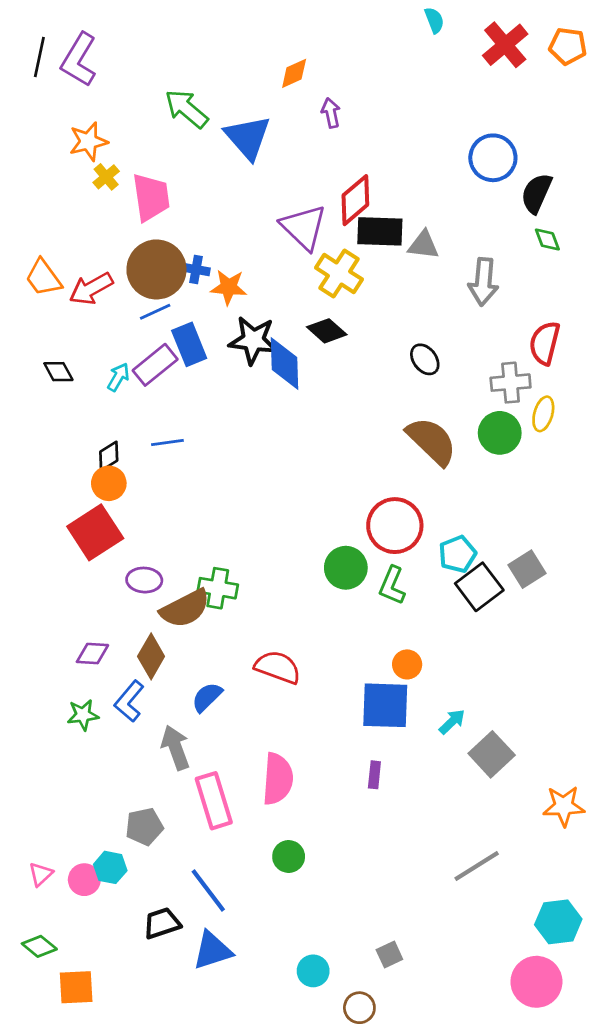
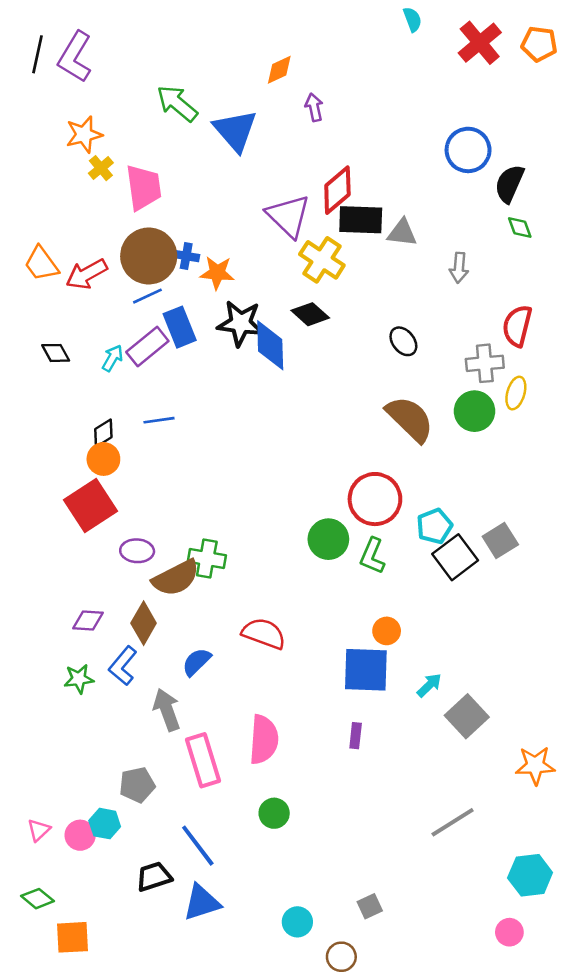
gray arrow: (483, 282) -> (459, 268), size x0.7
pink circle: (536, 982) -> (509, 932), size x0.6

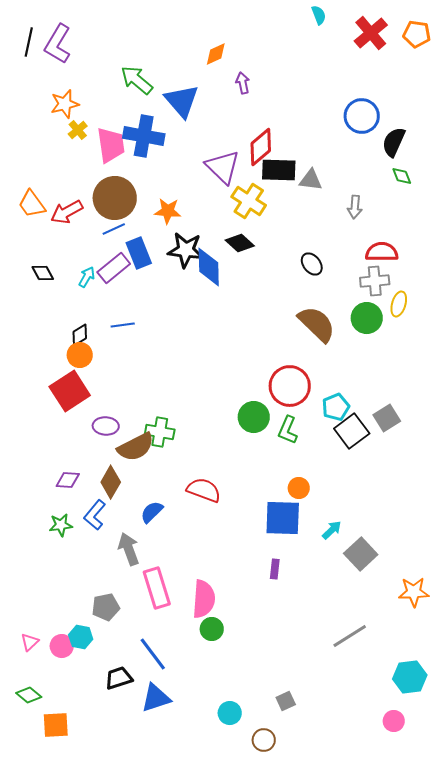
blue cross: (186, 256) -> (144, 136), moved, size x2.0
red semicircle: (517, 326) -> (382, 252), moved, turned 76
pink semicircle: (264, 740) -> (204, 599), moved

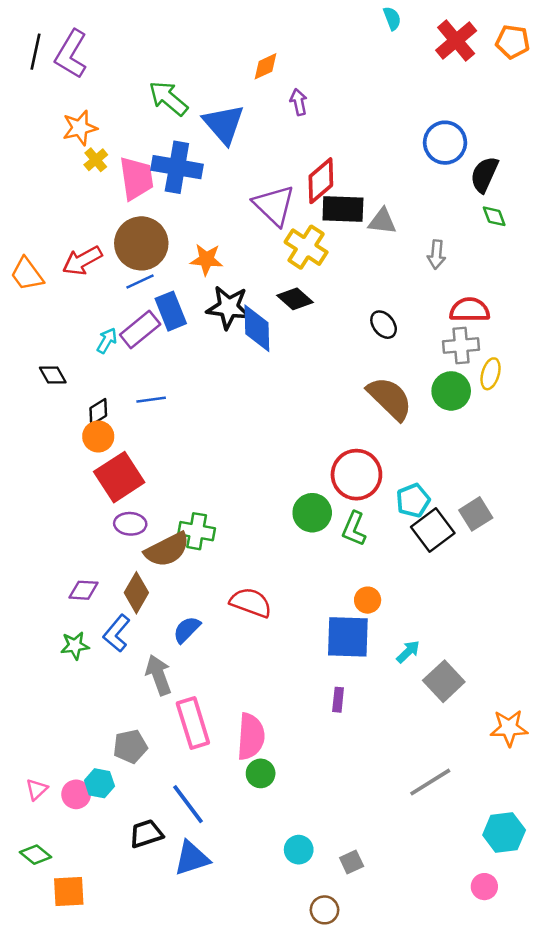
orange trapezoid: (32, 204) -> (27, 274), moved
black diamond: (43, 273) -> (53, 375), moved
red square: (70, 391) -> (119, 477), moved
cyan circle: (230, 713) -> (299, 850), moved

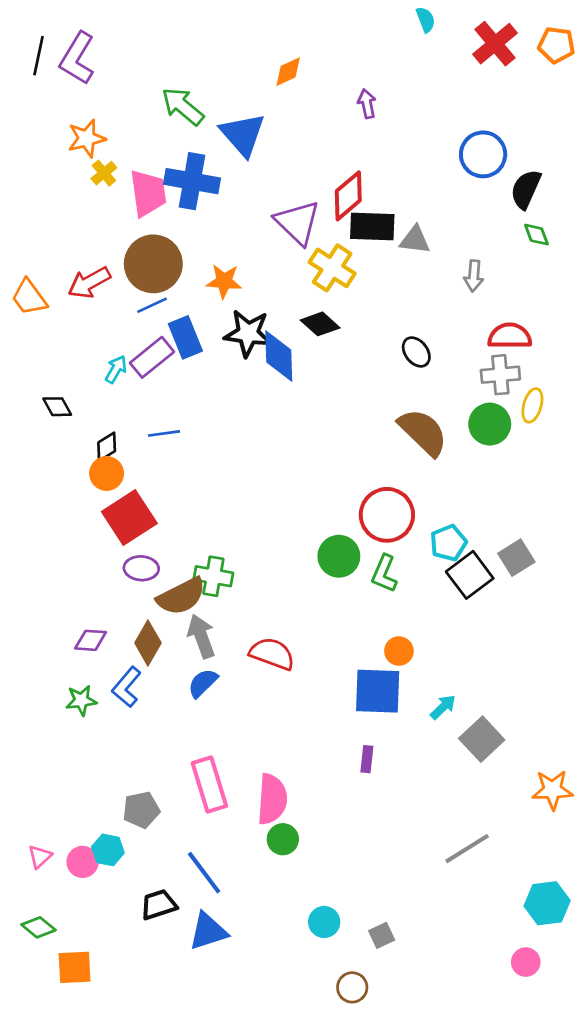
purple arrow: (299, 102) -> (367, 104), moved
gray arrow: (158, 675) -> (201, 636), moved

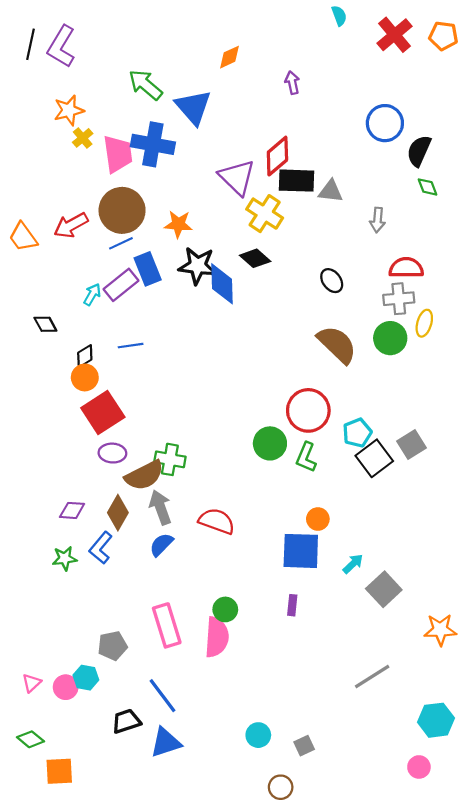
green circle: (283, 839) -> (225, 609), moved

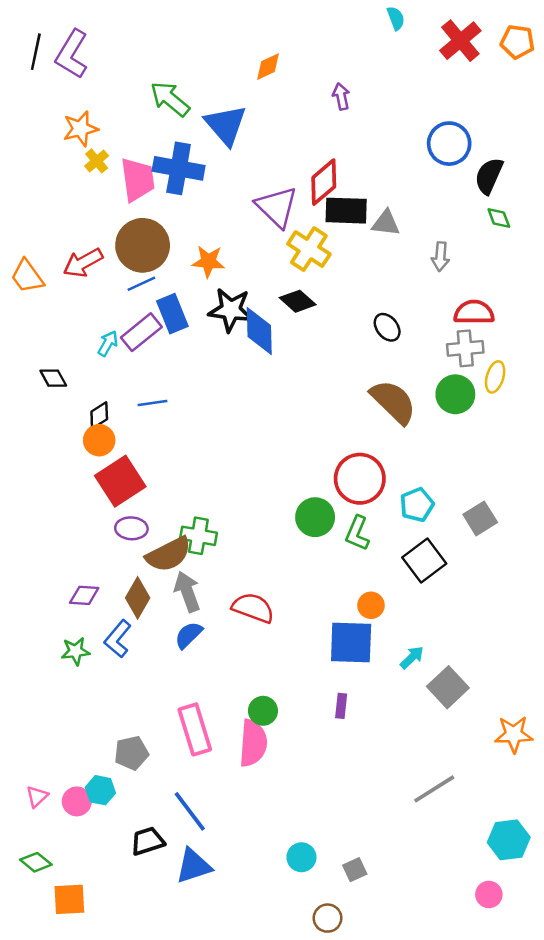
black square: (374, 458) -> (424, 561), moved

